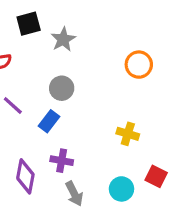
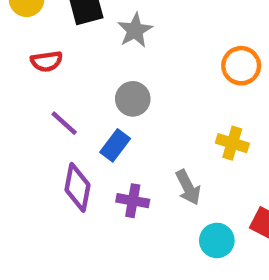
yellow cross: (128, 134) -> (232, 143), moved
purple diamond: (25, 176) -> (77, 187), moved
gray arrow: (74, 194) -> (188, 187), moved

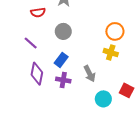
red semicircle: (46, 61) -> (38, 12), moved
orange circle: (241, 66) -> (115, 31), moved
blue rectangle: (115, 145) -> (61, 60), moved

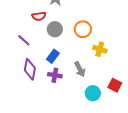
red semicircle: (38, 12) -> (39, 16), moved
orange circle: (115, 31) -> (83, 29), moved

